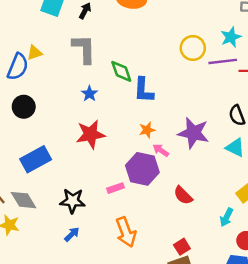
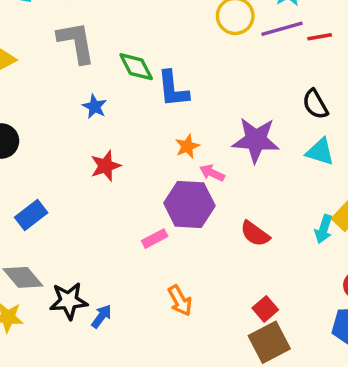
red star: (91, 134) -> (106, 166), size x0.7
blue rectangle: (36, 159) -> (31, 215), size x0.7
black star: (72, 201) -> (69, 301), moved
cyan arrow: (226, 217) -> (324, 229), moved
orange arrow: (126, 232) -> (180, 300), size x0.7

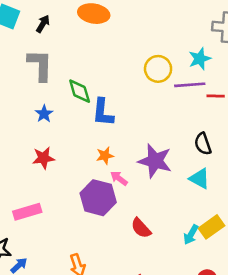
pink rectangle: (155, 239) -> (27, 212), moved, size x1.5

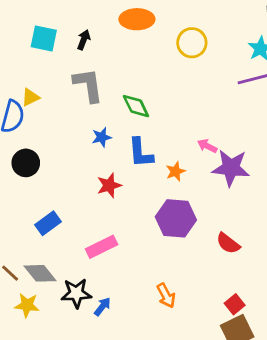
yellow circle: (158, 69) -> (192, 43), moved
blue L-shape: (103, 112) -> (141, 153), moved
blue star: (44, 114) -> (102, 137), turned 30
pink arrow: (119, 178) -> (207, 146), moved

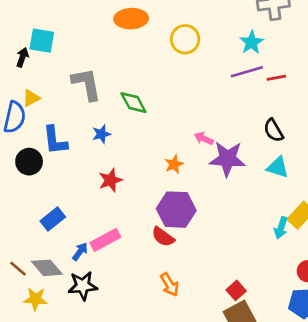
black arrow: (84, 40) -> (22, 57), moved
blue L-shape: (141, 153) -> (55, 140), moved
red semicircle: (228, 243) -> (163, 237), moved
blue arrow: (102, 307) -> (80, 251), moved

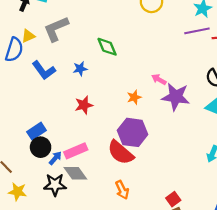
gray L-shape: (87, 84) -> (56, 29), moved, turned -108
blue L-shape: (55, 140) -> (44, 70), turned -35
black circle: (29, 162) -> (41, 147), moved
red semicircle: (163, 237) -> (121, 153), size x1.5
gray diamond: (47, 268) -> (75, 173), moved

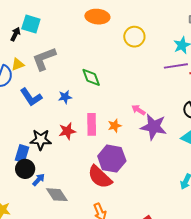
blue rectangle: (37, 131) -> (22, 154), turned -42
pink rectangle: (76, 151) -> (92, 124), moved, turned -70
black star: (55, 185) -> (41, 140), moved

